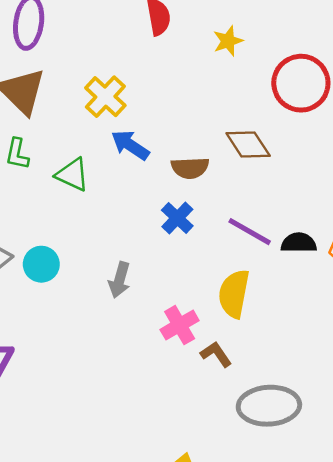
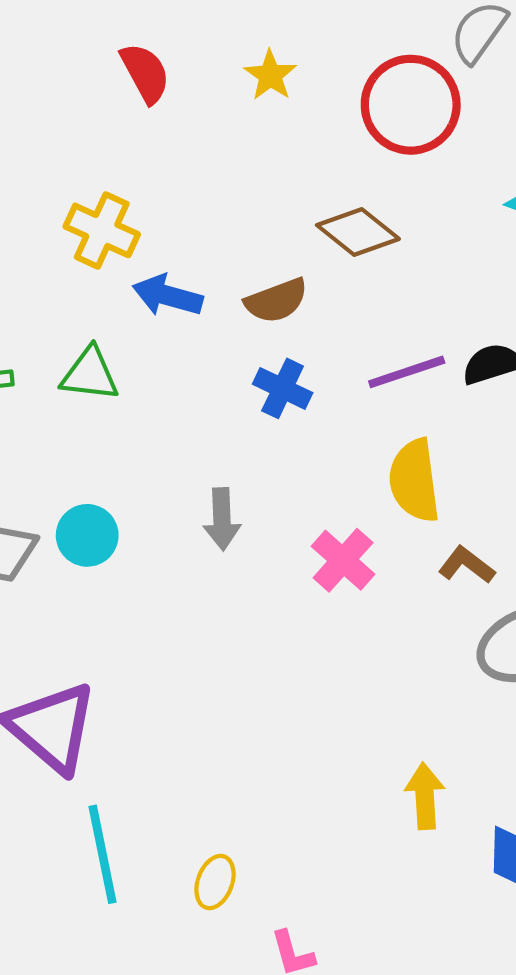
purple line: (250, 232) -> (407, 372), turned -30
brown L-shape: (216, 354) -> (467, 565), moved

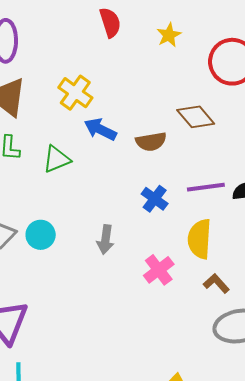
green triangle: (90, 374) -> (57, 159), turned -40
blue cross: (283, 388) -> (155, 199), moved

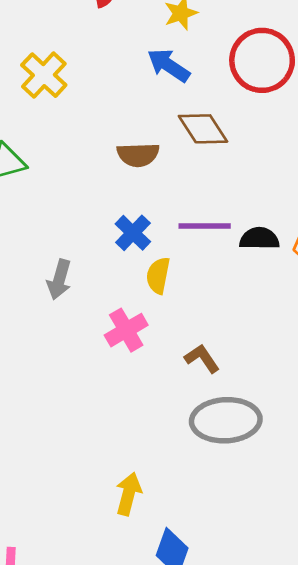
blue arrow: (100, 129) -> (169, 65), moved
yellow semicircle: (199, 239) -> (158, 276), moved, size x0.7

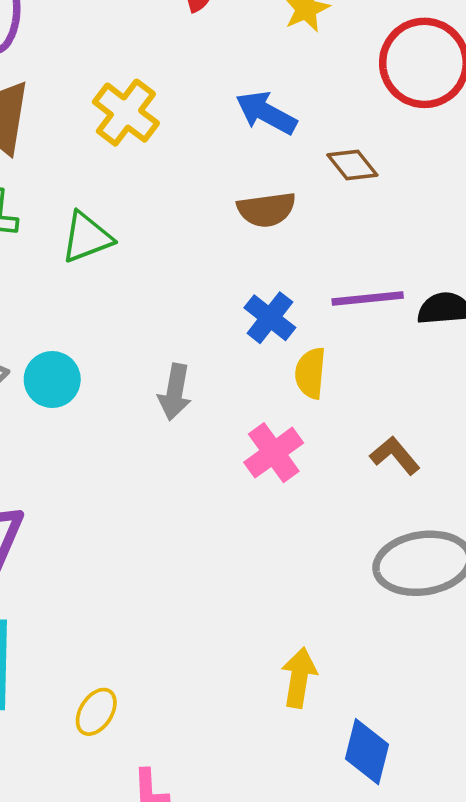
blue arrow: (169, 65) -> (266, 113), moved
brown diamond: (203, 129) -> (352, 165), size x0.7
brown L-shape: (202, 358) -> (395, 456), moved

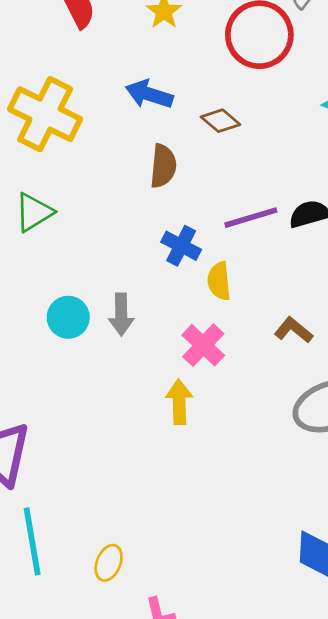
yellow cross: (126, 113) -> (45, 114), size x1.4
brown semicircle: (266, 209) -> (163, 166), turned -66
cyan circle: (52, 379) -> (68, 317), moved
yellow arrow: (299, 678) -> (179, 402), moved

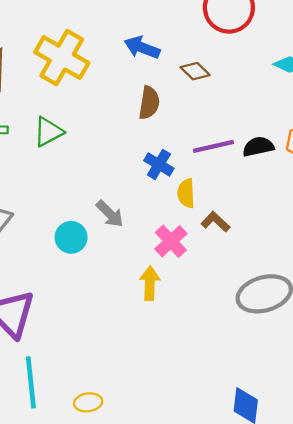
gray arrow: (121, 314) -> (110, 214), turned -48
cyan circle: (68, 317) -> (71, 237), moved
brown L-shape: (294, 330) -> (215, 222), moved
yellow ellipse: (109, 563) -> (88, 402), turned 56

